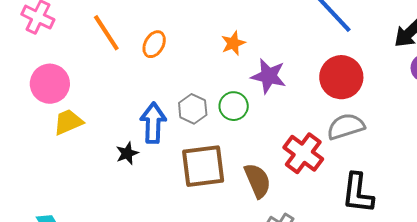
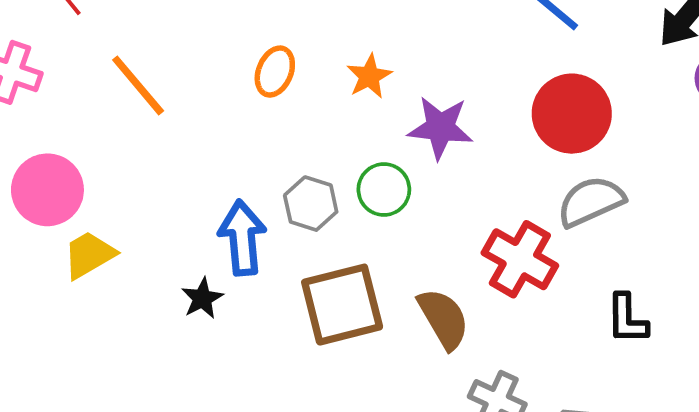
orange ellipse: (154, 44) -> (275, 72), moved
black L-shape: (358, 193) -> (627, 319), size x0.7

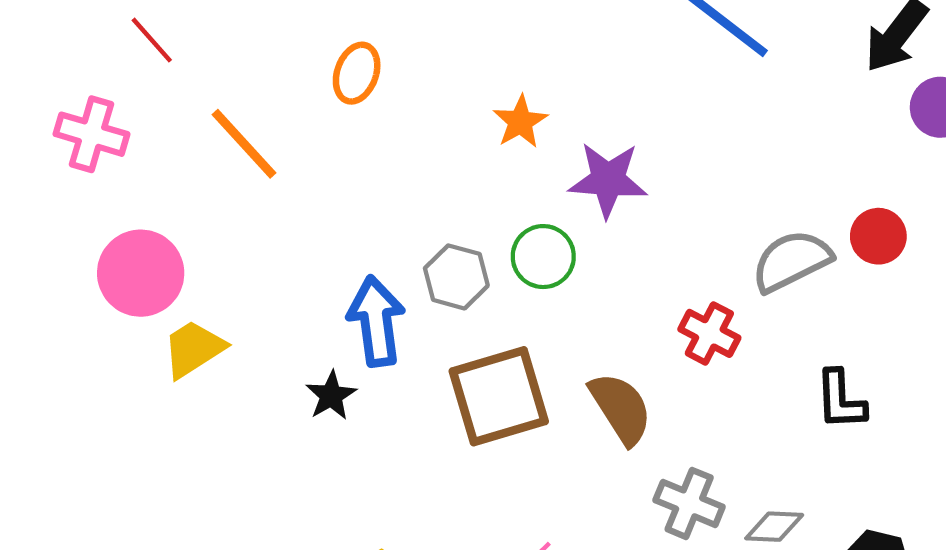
orange ellipse: (275, 72) -> (357, 73), moved
red circle: (572, 114) -> (878, 236), moved, size x0.6
red cross: (520, 259) -> (709, 333), size x0.7

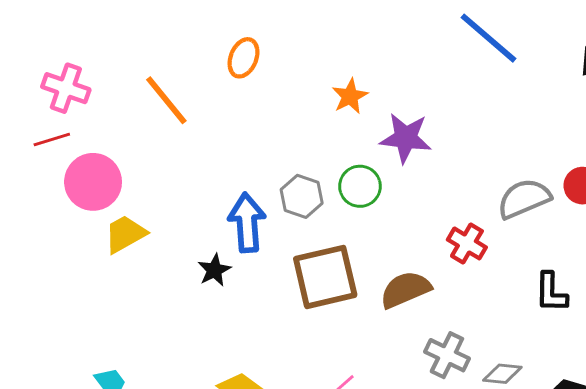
red line: (152, 40) -> (52, 139), moved, turned -69
brown semicircle: (621, 408) -> (405, 290), turned -84

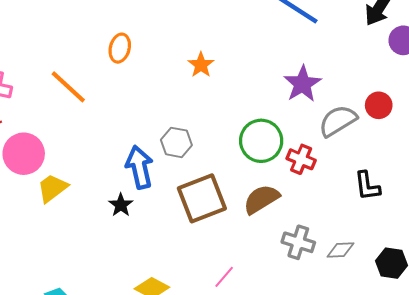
purple star: (406, 138) -> (302, 84), moved, turned -30
green circle: (360, 186) -> (261, 141), moved, size x1.4

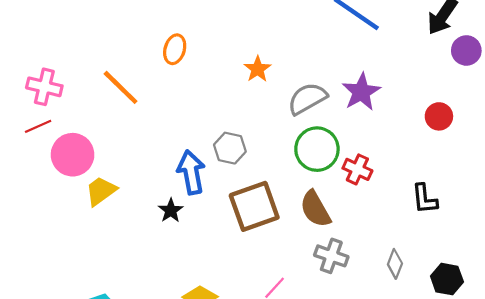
gray semicircle: (338, 121) -> (307, 99), moved
brown semicircle: (261, 199) -> (315, 209), turned -90
gray cross: (298, 242) -> (331, 256), moved
gray diamond: (340, 250) -> (395, 264), turned -68

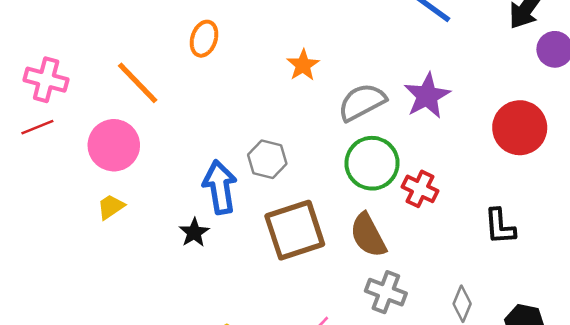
red circle: (439, 116) -> (520, 128), size x1.6
pink circle: (73, 155) -> (114, 145), moved
yellow trapezoid: (101, 191) -> (111, 207), size x0.7

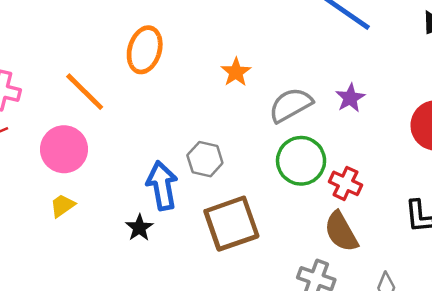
orange ellipse: (204, 39) -> (145, 50), size x1.4
purple star: (427, 96) -> (350, 98), size x0.7
brown semicircle: (368, 235) -> (341, 232), moved

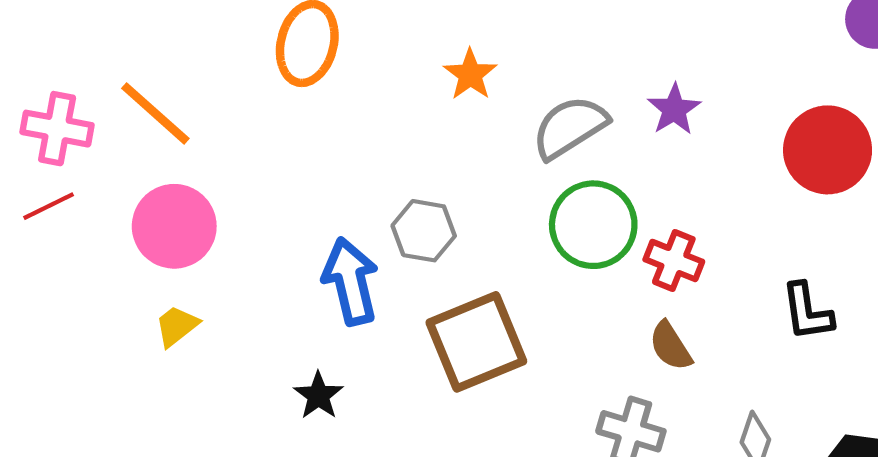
orange line: (85, 92) -> (155, 113), moved
black star: (139, 228) -> (318, 395), moved
brown semicircle: (341, 232) -> (670, 346), size x0.7

